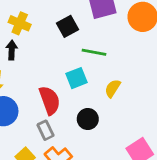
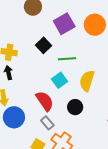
yellow semicircle: (113, 88) -> (87, 81), size x1.5

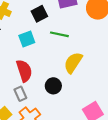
cyan square: (59, 80) -> (27, 39), moved

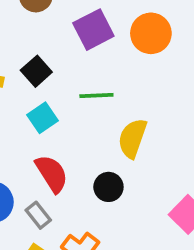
black square: (39, 14) -> (36, 71), moved
gray rectangle: (20, 94) -> (38, 215), moved

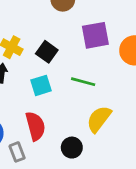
black square: (36, 71) -> (47, 52), turned -30

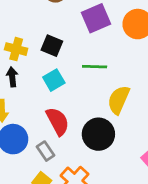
black circle: (72, 148) -> (98, 134), size x1.5

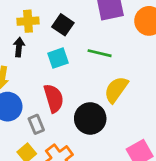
yellow cross: (16, 49) -> (28, 21), turned -30

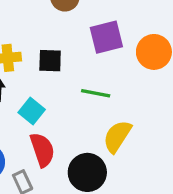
black square: (63, 25) -> (50, 61), turned -30
cyan square: (58, 58) -> (32, 111), moved, turned -30

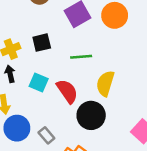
red semicircle: (42, 150) -> (67, 91), moved

